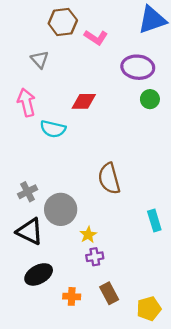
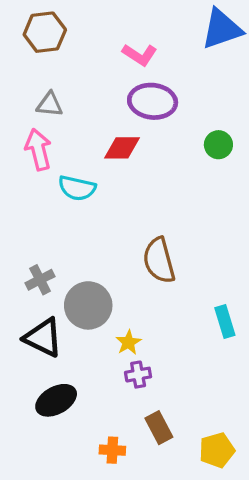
brown hexagon: (63, 22) -> (45, 32), moved
gray triangle: (40, 59) -> (50, 104), moved, turned -42
purple ellipse: (138, 67) -> (153, 101), moved
orange cross: (72, 296) -> (112, 450), moved

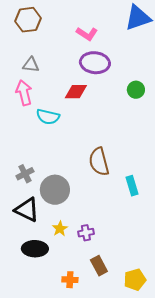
cyan rectangle: (225, 322) -> (132, 186), moved
yellow star: (128, 342) -> (60, 229), moved
black ellipse: (56, 400) -> (35, 249), turned 30

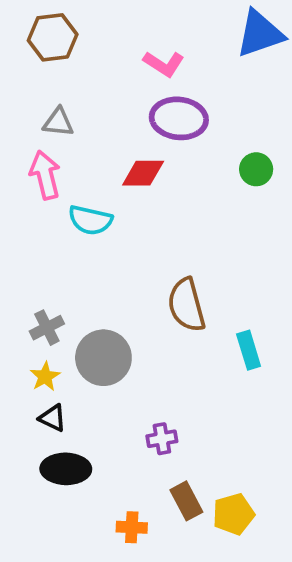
black triangle: (27, 210) -> (53, 418), moved, size x0.6
yellow star: (60, 229) -> (45, 377), moved
yellow pentagon: (135, 280) -> (233, 514), moved

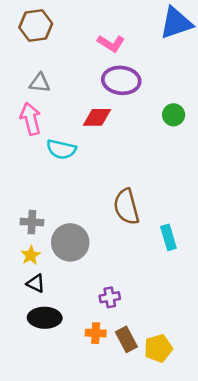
gray cross: (47, 328) -> (32, 222), turned 30
orange cross: (132, 527) -> (96, 333), moved

